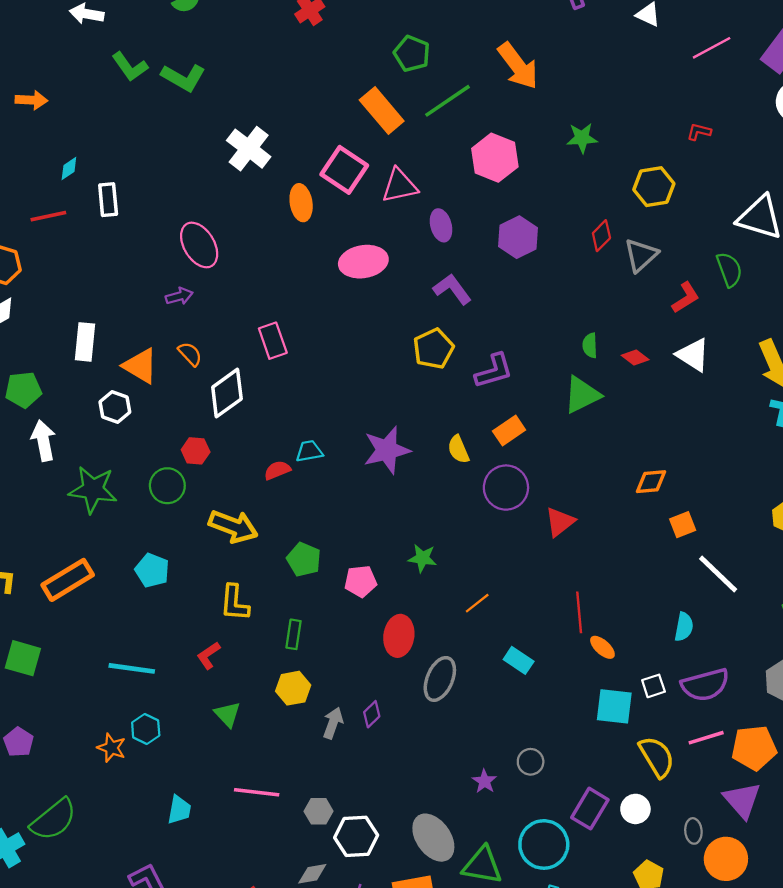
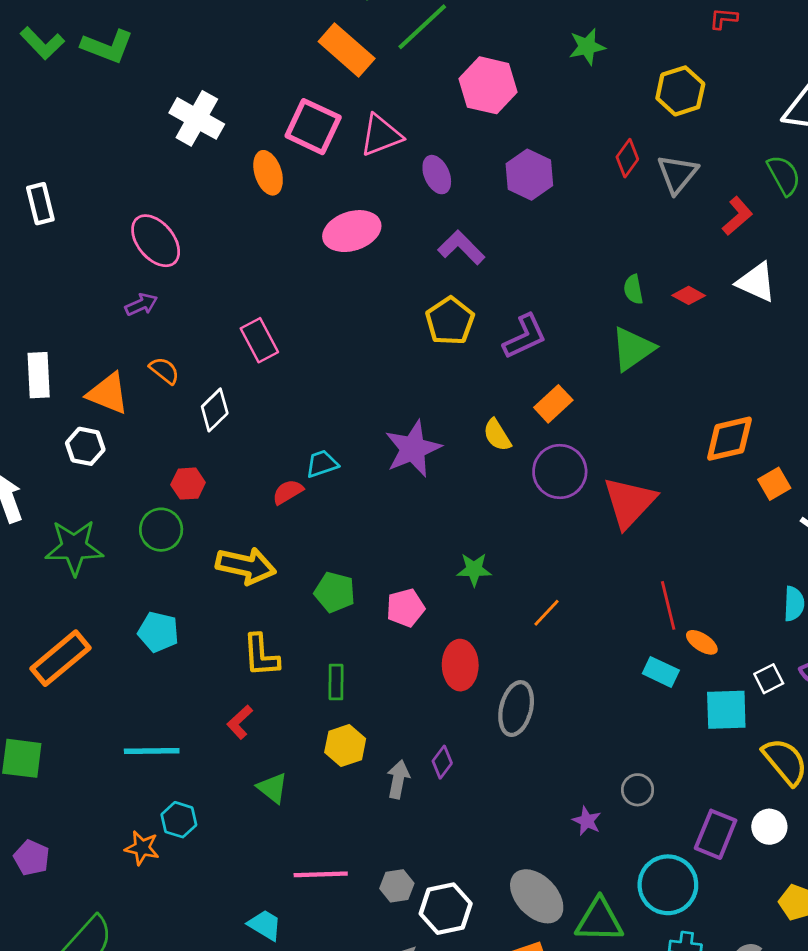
white diamond: (227, 393) -> (215, 410), size x0.7
orange diamond: (651, 482) -> (729, 439), size x1.4
red triangle: (560, 522) -> (629, 502), size x1.5
cyan rectangle: (519, 660) -> (661, 672), moved
cyan trapezoid: (179, 810) -> (265, 925), moved, turned -60

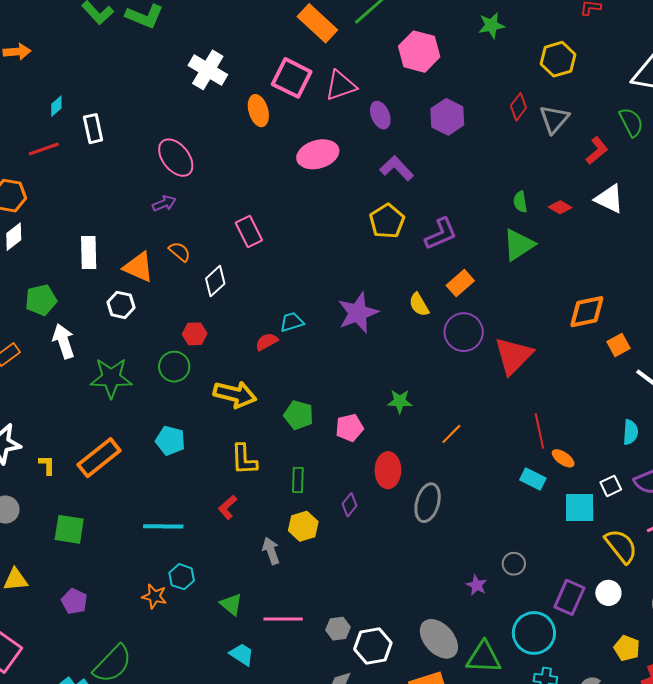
purple diamond: (442, 762) -> (350, 505), moved
gray arrow: (398, 779) -> (271, 551), moved, turned -32
green triangle: (272, 788) -> (231, 604), moved

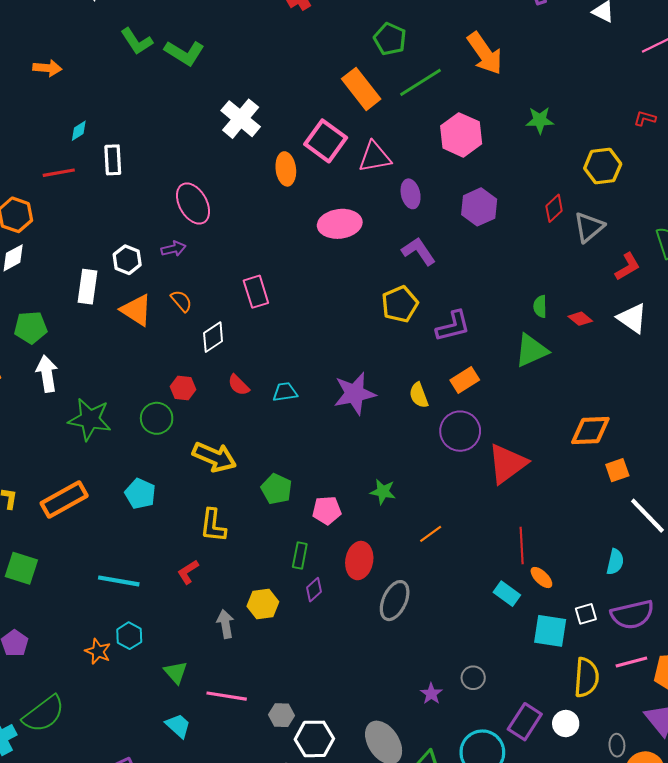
white hexagon: (121, 305) -> (127, 260), moved
red semicircle: (267, 342) -> (239, 385), moved, turned -115
green rectangle: (298, 480) -> (300, 555), moved
yellow semicircle: (621, 546) -> (586, 677), turned 33

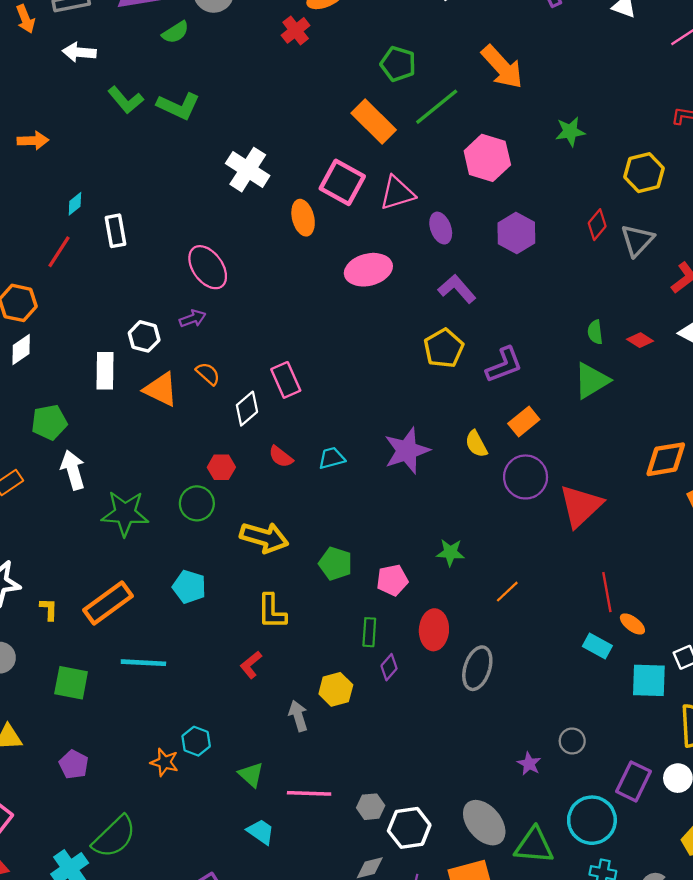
red line: (59, 173) -> (59, 252), turned -40
pink rectangle: (256, 292) -> (286, 380), moved
cyan line: (119, 581) -> (143, 663), moved

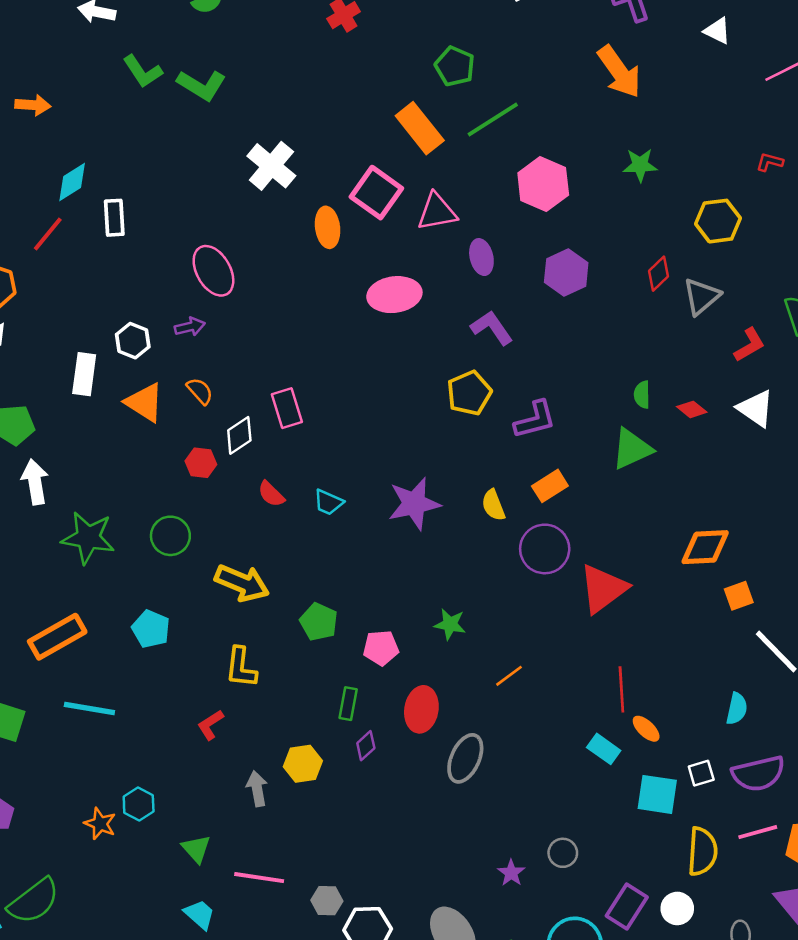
orange arrow: (502, 67) -> (619, 72), moved
cyan diamond: (75, 204) -> (72, 182), size x1.5
cyan trapezoid: (332, 458) -> (328, 502), turned -148
red hexagon: (221, 467) -> (201, 463), moved

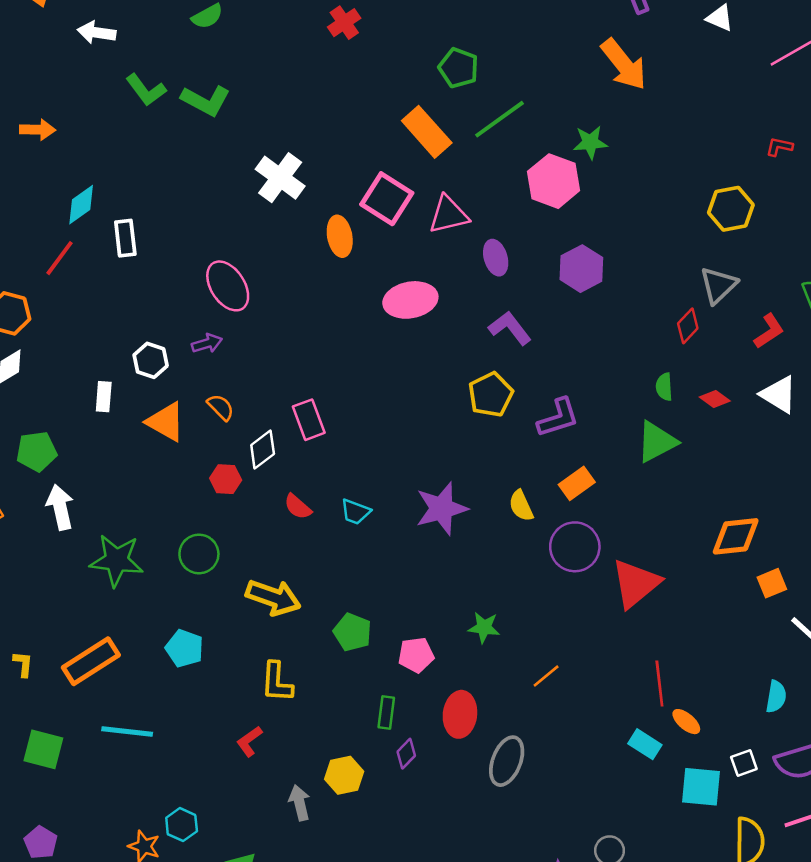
green star: (640, 165) -> (590, 142), moved
red diamond: (658, 274) -> (688, 326), moved
white rectangle: (84, 374) -> (104, 397), size x0.7

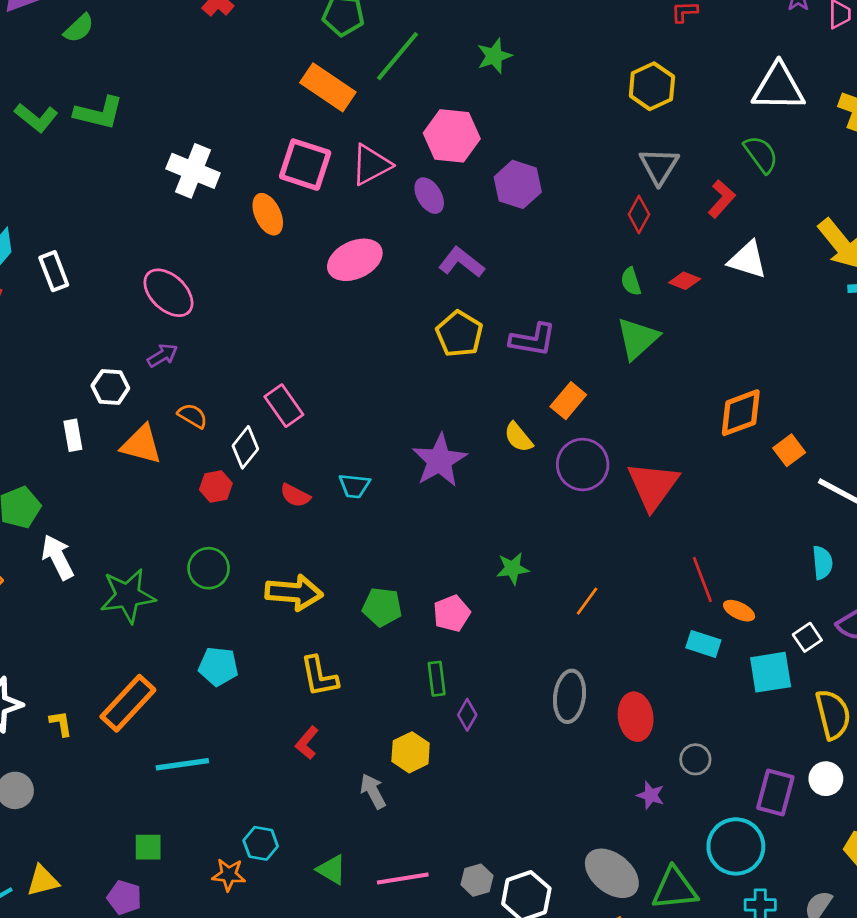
pink hexagon: (554, 181) -> (452, 136), moved
purple L-shape: (558, 418) -> (533, 340), turned 42
red ellipse: (460, 714) -> (636, 717), moved
green square: (43, 749) -> (148, 847), moved, size x0.7

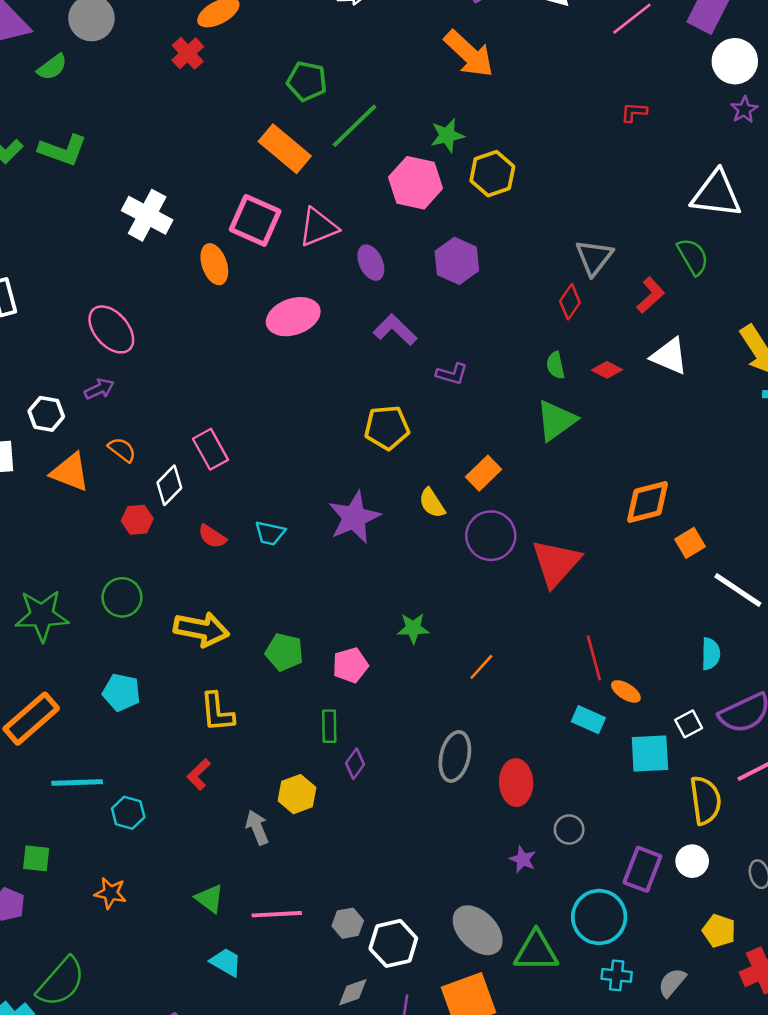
yellow hexagon: (652, 86) -> (492, 174), moved
pink hexagon: (452, 136) -> (416, 183), moved
yellow pentagon: (459, 334) -> (387, 428), moved, turned 30
purple L-shape: (533, 340) -> (452, 374), moved, size x0.7
cyan hexagon: (261, 843) -> (128, 813), moved

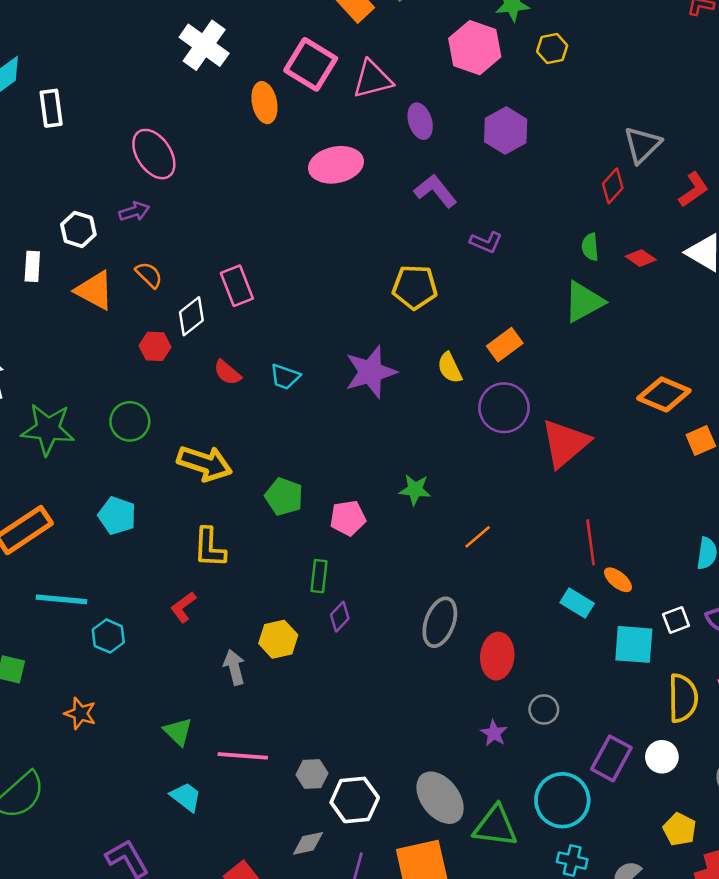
yellow hexagon: (492, 174) -> (552, 48), size x0.7
orange diamond: (648, 502) -> (664, 394), turned 30

